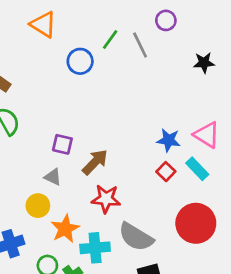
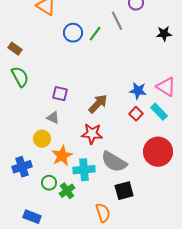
green line: (110, 39) -> (95, 34), moved
brown arrow: (95, 162) -> (98, 104), moved

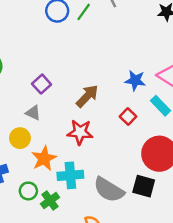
purple square: (60, 94) -> (42, 84), turned 35
red square: (136, 114) -> (128, 116), moved
gray semicircle: (114, 162) -> (109, 190), moved
black square: (124, 191) -> (144, 186), moved, turned 30

